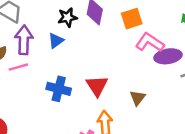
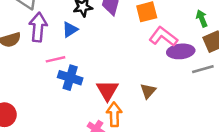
pink line: (18, 67) -> (55, 59), moved
red triangle: (97, 86) -> (107, 90), moved

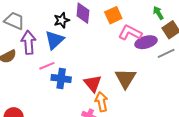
blue triangle: (70, 30) -> (54, 40), size x1.5
brown triangle: (148, 91) -> (125, 78), size x1.6

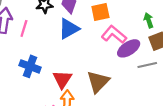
blue triangle: (54, 40) -> (69, 29), moved
purple ellipse: (146, 42) -> (129, 48), turned -30
pink line: (47, 66) -> (24, 28), moved, turned -63

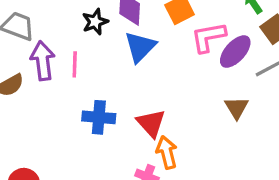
pink L-shape: (114, 35) -> (208, 37), turned -35
brown triangle: (98, 82) -> (237, 108), moved, size x0.7

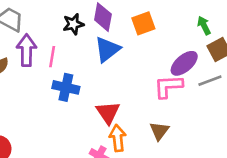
pink L-shape: (208, 37) -> (168, 86), moved
brown triangle: (237, 108) -> (159, 131), moved
blue cross: (99, 117) -> (66, 87), moved

